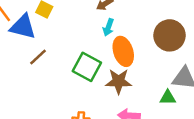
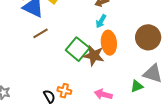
brown star: (119, 81) -> (94, 56), moved
green triangle: (168, 97) -> (137, 86), turned -32

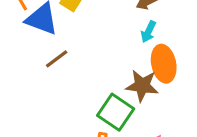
green square: (78, 49) -> (116, 112), moved

